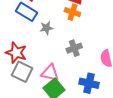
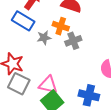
orange cross: (72, 12) -> (61, 26), moved
gray cross: (74, 48) -> (73, 41), moved

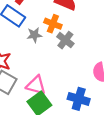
gray cross: (73, 41) -> (65, 40), turned -35

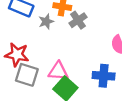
gray cross: (65, 40) -> (78, 20), turned 30

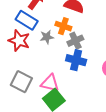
red star: (17, 55) -> (19, 41), moved
blue cross: (104, 76) -> (76, 60), moved

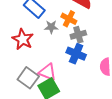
red star: (19, 41) -> (23, 39), moved
gray square: (21, 82) -> (28, 78), moved

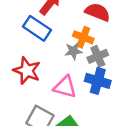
gray star: (51, 27) -> (73, 51), moved
pink triangle: (48, 72) -> (65, 87), moved

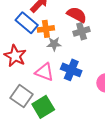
orange cross: (83, 37) -> (46, 29), moved, turned -35
gray cross: (98, 56) -> (82, 31), moved

